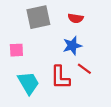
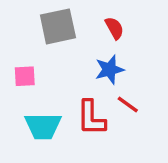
red semicircle: (76, 18) -> (114, 28), turned -128
cyan trapezoid: (28, 83) -> (43, 126), turned 120

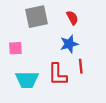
red line: (128, 104) -> (81, 66), turned 48

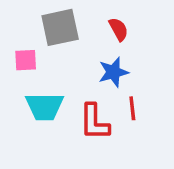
pink square: (15, 48) -> (26, 60), moved
cyan trapezoid: (27, 80) -> (45, 107), moved

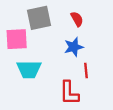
pink square: (26, 60) -> (17, 39), size x1.5
red L-shape: (94, 122) -> (69, 93), moved

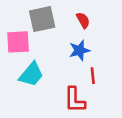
cyan trapezoid: (29, 69) -> (31, 74), turned -50

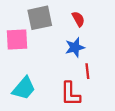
cyan trapezoid: (31, 74) -> (24, 88), moved

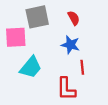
blue star: (75, 47) -> (70, 45), turned 30
cyan trapezoid: (24, 88) -> (31, 67), moved

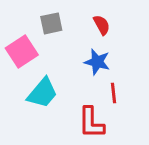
gray square: (37, 17) -> (51, 23), size x0.7
pink square: (16, 37) -> (22, 52), turned -30

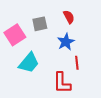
gray square: (51, 23) -> (40, 24), moved
blue star: (97, 62) -> (66, 42), turned 30

